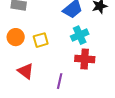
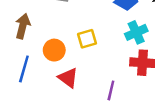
orange circle: (16, 37) -> (54, 50), moved

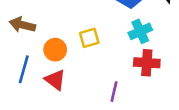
brown arrow: (23, 26) -> (22, 25), turned -90
red triangle: (68, 78) -> (55, 80), moved

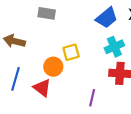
orange circle: (55, 50) -> (53, 67), moved

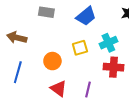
blue trapezoid: (107, 18) -> (86, 16), moved
yellow square: (71, 52) -> (80, 48), moved
red triangle: (42, 88) -> (59, 89), moved

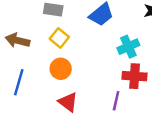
yellow square: (80, 48) -> (59, 38), moved, turned -35
purple line: (88, 90) -> (116, 101), moved

